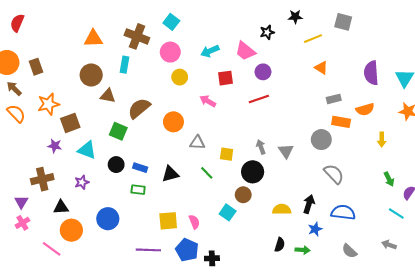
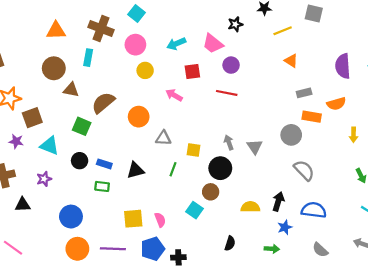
red line: (259, 99) -> (227, 93), turned 30
green line: (207, 173) -> (173, 169), turned 64
orange circle: (71, 230) -> (77, 249), moved
black semicircle: (280, 245) -> (230, 243), moved
blue pentagon: (187, 250) -> (153, 249), turned 30

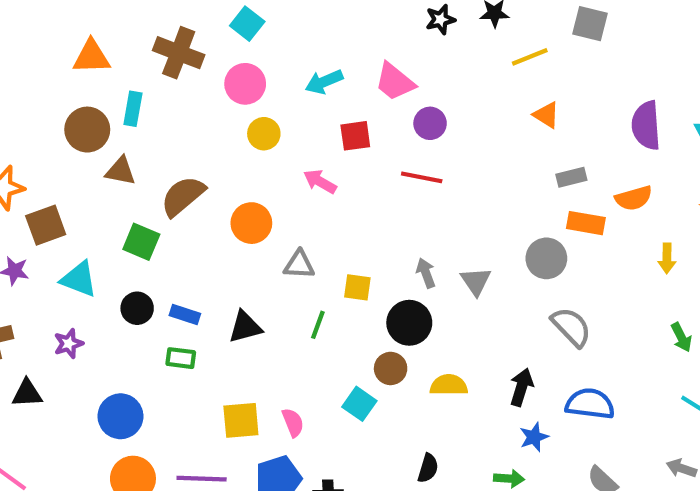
black star: (235, 24) -> (440, 19), moved
cyan rectangle: (88, 58) -> (133, 109), moved
yellow semicircle: (250, 207) -> (449, 385), moved

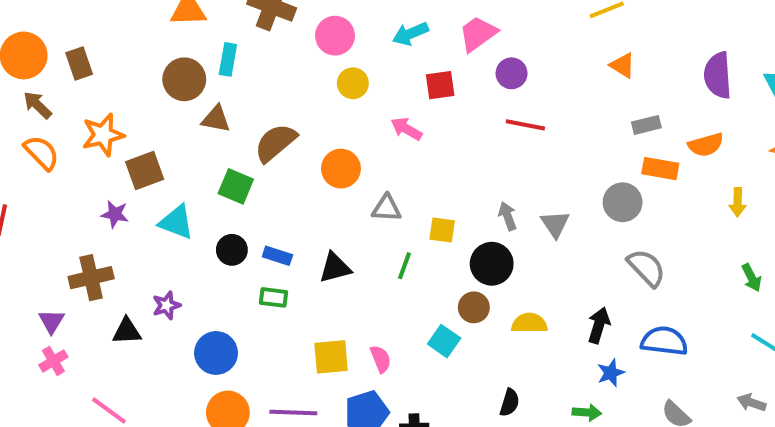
pink trapezoid: (395, 82) -> (478, 34), turned 105
red line: (422, 177) -> (525, 125), moved
purple star: (69, 344) -> (166, 305), moved

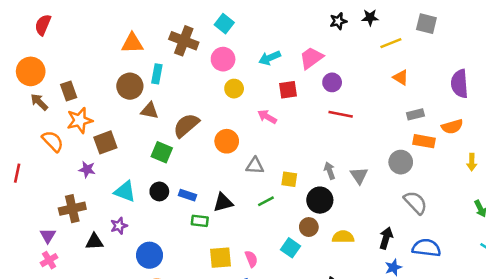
brown rectangle: (79, 63) -> (69, 91), moved
orange semicircle: (41, 153) -> (53, 141), moved
cyan triangle: (176, 222) -> (125, 191), moved
green line: (404, 266) -> (266, 201), turned 42
green rectangle: (274, 297) -> (200, 221), moved

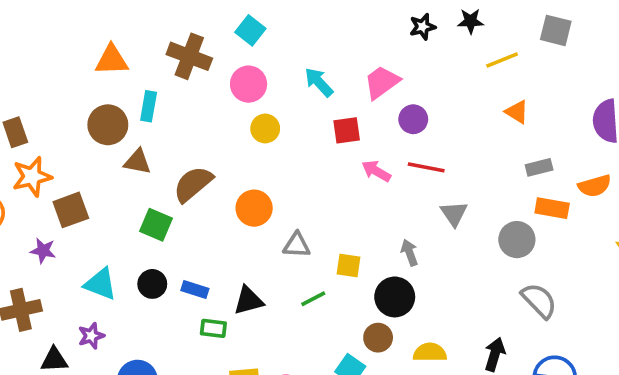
cyan arrow: (270, 58) -> (319, 82), turned 70
pink arrow: (267, 117) -> (376, 171), moved
gray triangle: (359, 176) -> (454, 214), moved

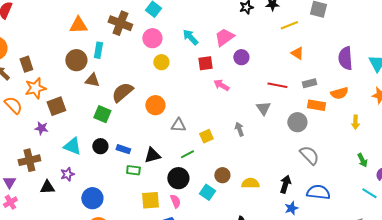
red line: (426, 167) -> (277, 85), moved
yellow square: (348, 265) -> (206, 136), turned -32
black circle: (395, 297) -> (178, 178), moved

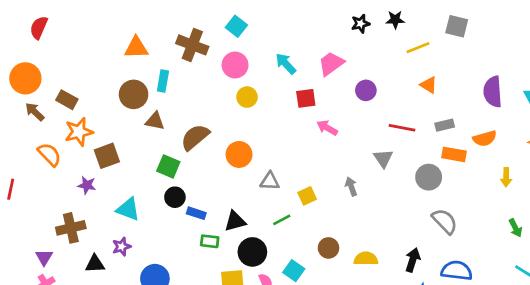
purple circle: (241, 57) -> (366, 90), moved
brown rectangle: (26, 64) -> (67, 100), turned -42
black circle: (100, 146) -> (175, 197), moved
black circle: (178, 178) -> (252, 252), moved
cyan square: (207, 192) -> (294, 271), moved

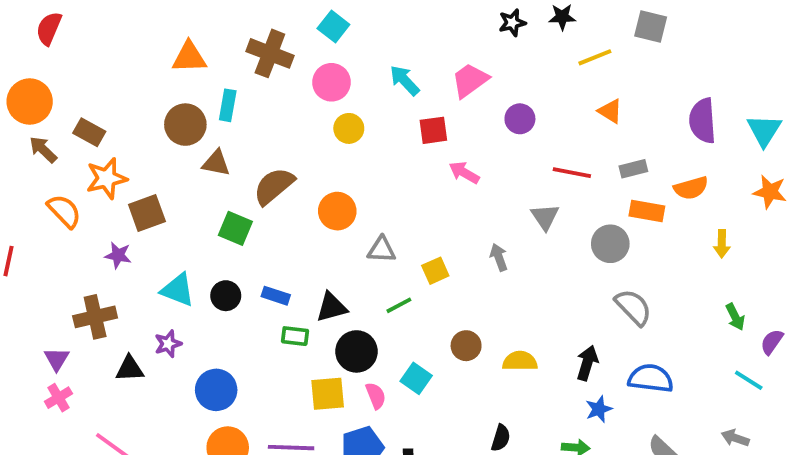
black circle: (175, 197) -> (226, 296), moved

